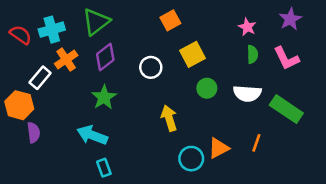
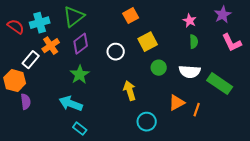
pink L-shape: (286, 58) -> (232, 43), moved
orange triangle: (219, 148) -> (177, 103), moved
cyan rectangle: (104, 168) -> (80, 129), turned -32

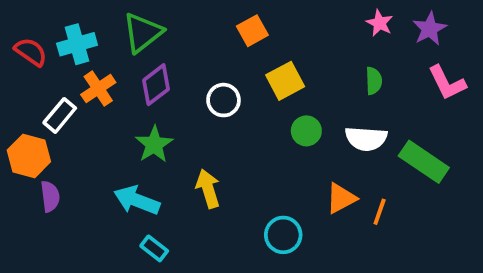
pink star: (190, 21) -> (380, 23), moved
yellow arrow: (130, 91) -> (208, 189), moved

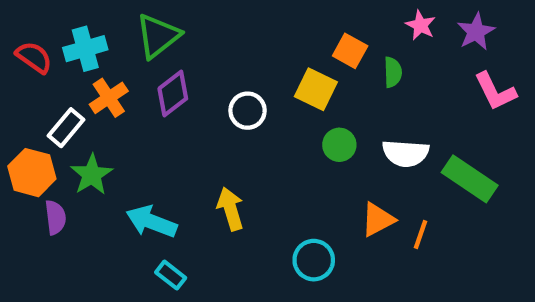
orange square: (252, 31) -> (350, 51), moved, turned -32
yellow square: (285, 81) -> (316, 89), turned -36
green semicircle: (374, 81) -> (393, 72), moved
green star: (154, 144) -> (92, 175), moved

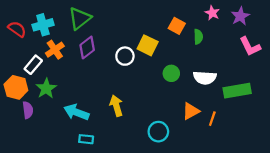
yellow square: (316, 89) -> (148, 45), moved
green rectangle: (470, 179) -> (237, 91), turned -44
cyan rectangle: (171, 275) -> (86, 139), turned -32

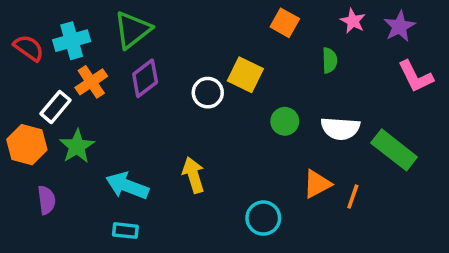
orange square: (177, 26) -> (285, 23), moved
green rectangle: (237, 91) -> (394, 150), turned 48
purple semicircle: (28, 110) -> (47, 200), moved
cyan rectangle: (86, 139) -> (125, 231), moved

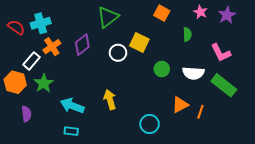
green triangle: (133, 30) -> (108, 17), moved
pink L-shape: (416, 77) -> (221, 53), moved

